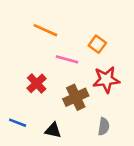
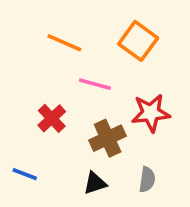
orange square: (97, 44) -> (138, 41), moved, size x1.5
black triangle: (53, 130) -> (95, 183), moved, turned -30

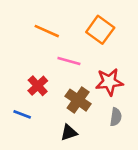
brown cross: (108, 138) -> (78, 100), turned -30
blue line: (25, 174) -> (22, 114), moved
gray semicircle: (147, 179) -> (116, 117), moved

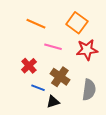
red star: (109, 82) -> (87, 50), moved
blue line: (22, 114) -> (38, 88), moved
gray semicircle: (116, 117) -> (89, 90), size x1.5

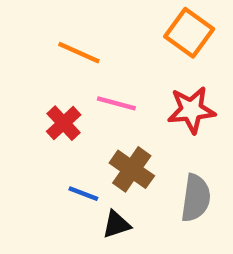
orange square: (77, 23) -> (189, 33), moved
red cross: (29, 66) -> (64, 123), moved

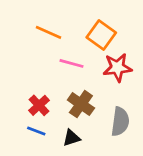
orange square: (189, 33) -> (101, 35), moved
red cross: (64, 123) -> (39, 105), moved
blue line: (83, 194) -> (36, 131), moved

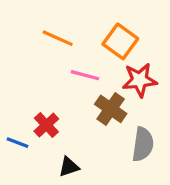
brown cross: (81, 104) -> (111, 109), moved
blue line: (36, 131) -> (17, 143), moved
black triangle: (71, 138) -> (69, 167), moved

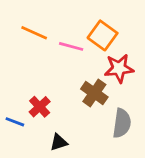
orange line: (58, 38) -> (34, 33), moved
pink line: (85, 75) -> (71, 46), moved

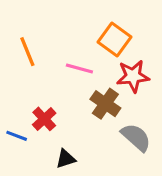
orange line: (34, 33) -> (27, 52), moved, turned 44
pink line: (71, 46) -> (79, 68), moved
gray semicircle: (122, 123) -> (136, 137), turned -56

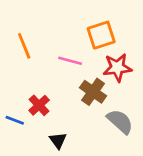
orange square: (115, 39) -> (101, 35), turned 36
black triangle: (66, 159) -> (58, 140), turned -48

